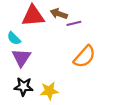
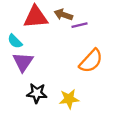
black star: (23, 87) -> (37, 93), moved
yellow star: (49, 91) -> (69, 99), moved

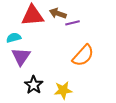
cyan semicircle: (15, 41) -> (14, 38), turned 120
black star: (37, 93) -> (34, 85), turned 30

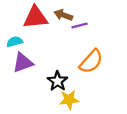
purple triangle: (21, 57) -> (23, 63), turned 36
black star: (34, 85) -> (58, 81), moved

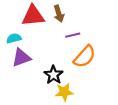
brown arrow: (63, 15) -> (59, 14), turned -126
purple line: (80, 25) -> (73, 35), moved

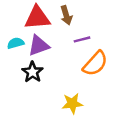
purple triangle: (21, 58) -> (39, 45), moved
black star: (53, 75) -> (33, 72), moved

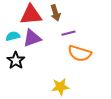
orange semicircle: (95, 64) -> (80, 53), turned 65
black star: (33, 72) -> (16, 60), moved

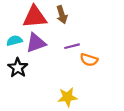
purple line: (69, 33) -> (72, 46), moved
orange semicircle: (80, 53) -> (89, 60), size x0.7

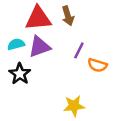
purple line: (72, 46) -> (79, 50), turned -49

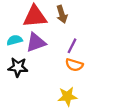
orange semicircle: (97, 65) -> (74, 65), moved
black star: (20, 74) -> (18, 67), turned -30

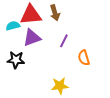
cyan semicircle: (15, 40) -> (13, 26), moved
orange semicircle: (74, 65) -> (84, 58), moved, turned 56

